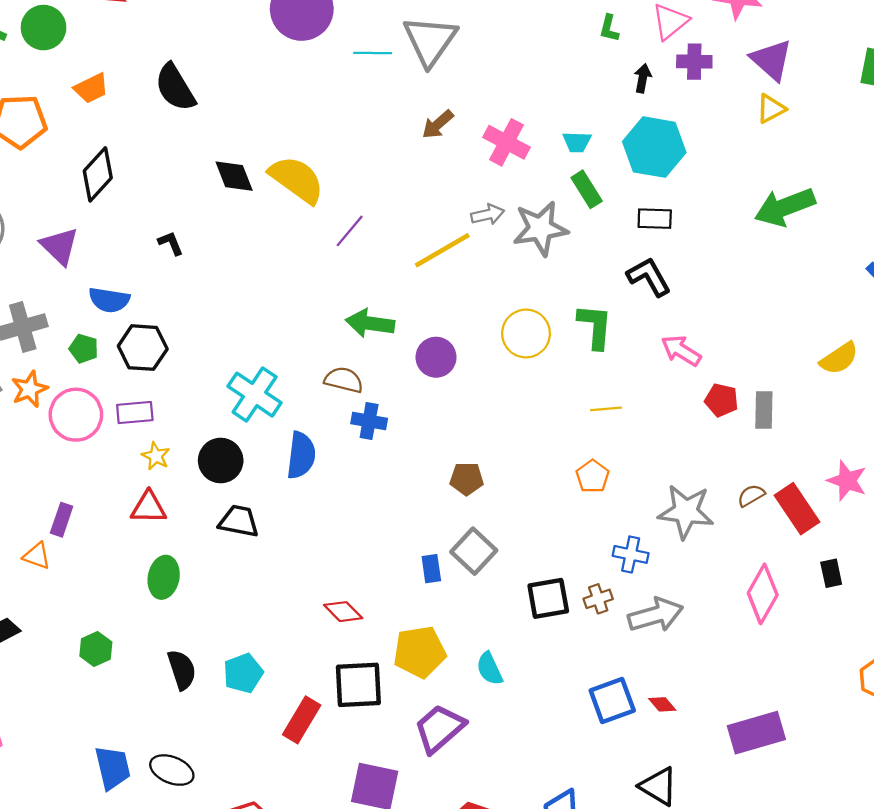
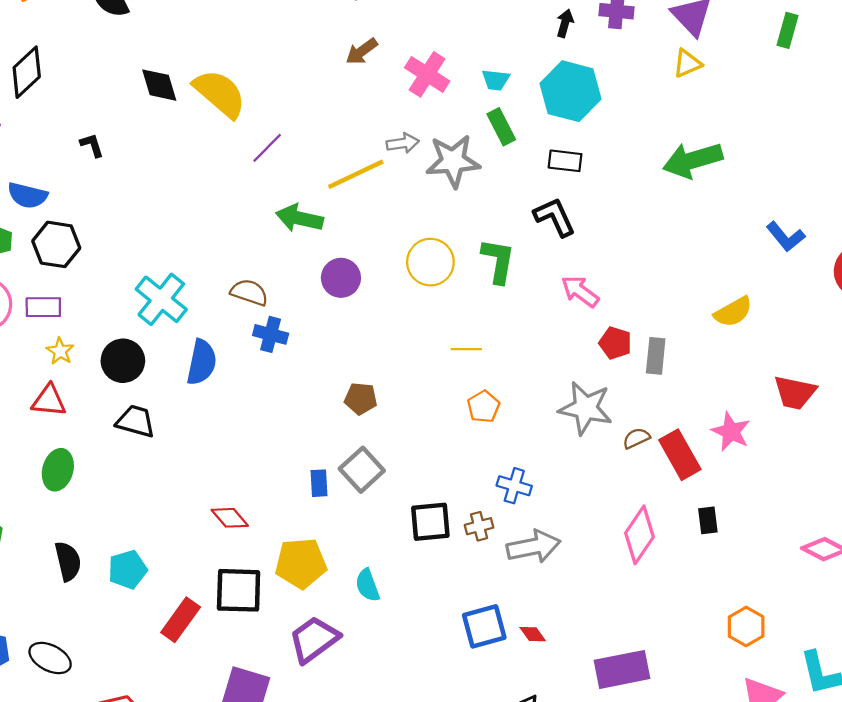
green arrow: (370, 323) -> (299, 218), moved
yellow line: (606, 409) -> (466, 349), moved
gray star: (686, 512) -> (586, 408), moved

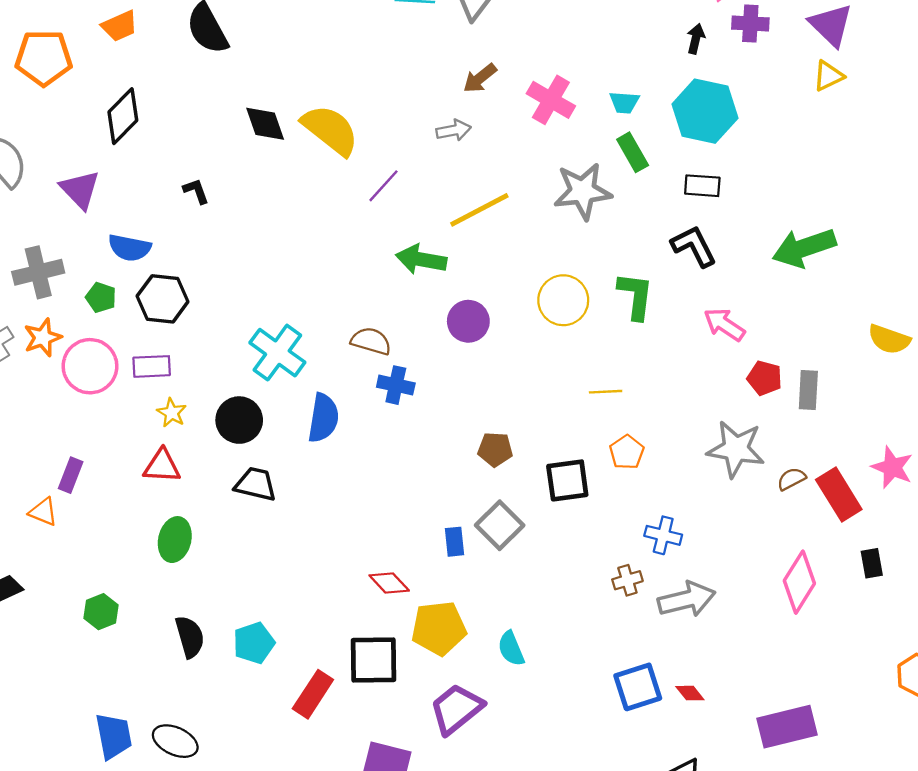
gray arrow: (403, 143) -> (454, 130), moved
green arrow: (693, 160) -> (804, 248), moved
yellow semicircle: (733, 312) -> (889, 339), turned 51
red diamond: (230, 518) -> (389, 583), moved
black square: (430, 522) -> (567, 480), moved

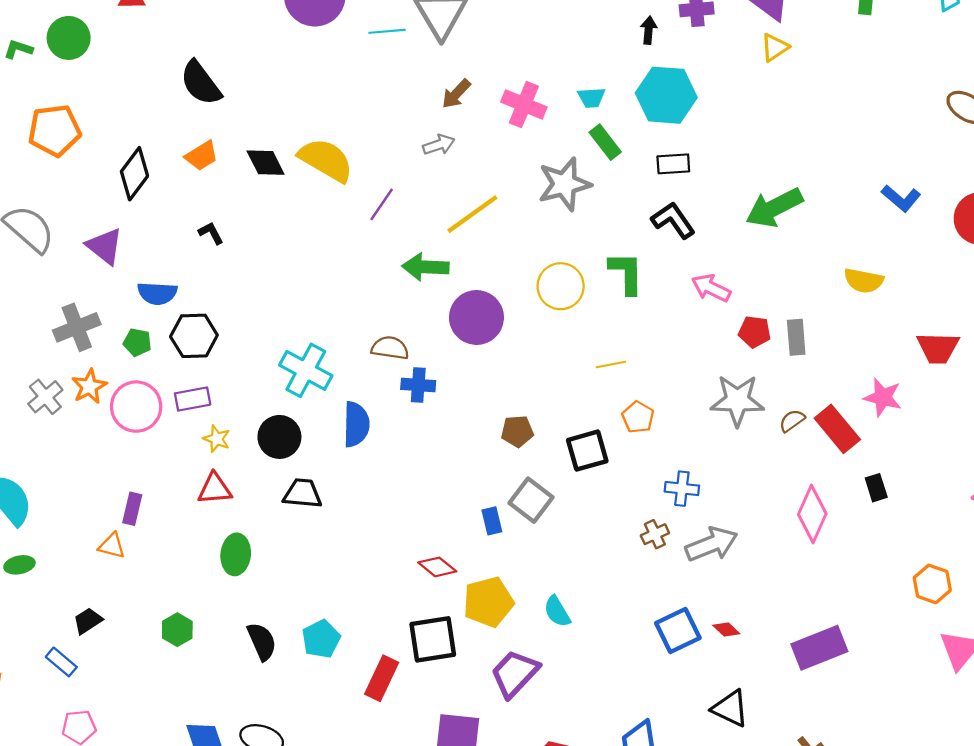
orange trapezoid: (120, 26) -> (202, 156), moved
purple circle: (468, 321) -> (476, 317), size x1.4

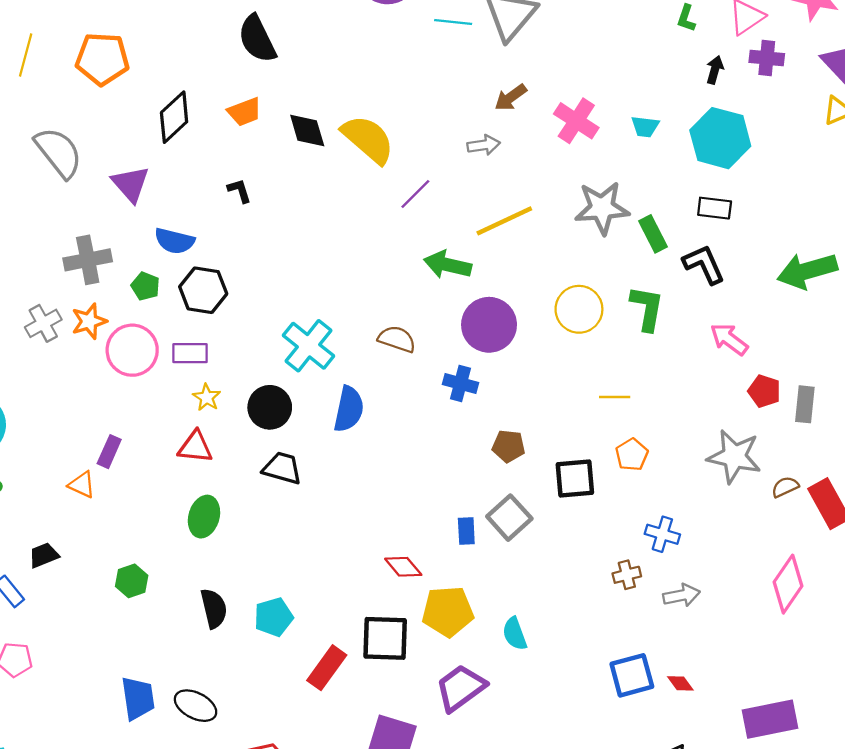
green rectangle: (605, 142) -> (653, 234), moved
blue cross: (418, 385) -> (460, 384), moved
gray arrow: (711, 544) -> (682, 595), size x0.7

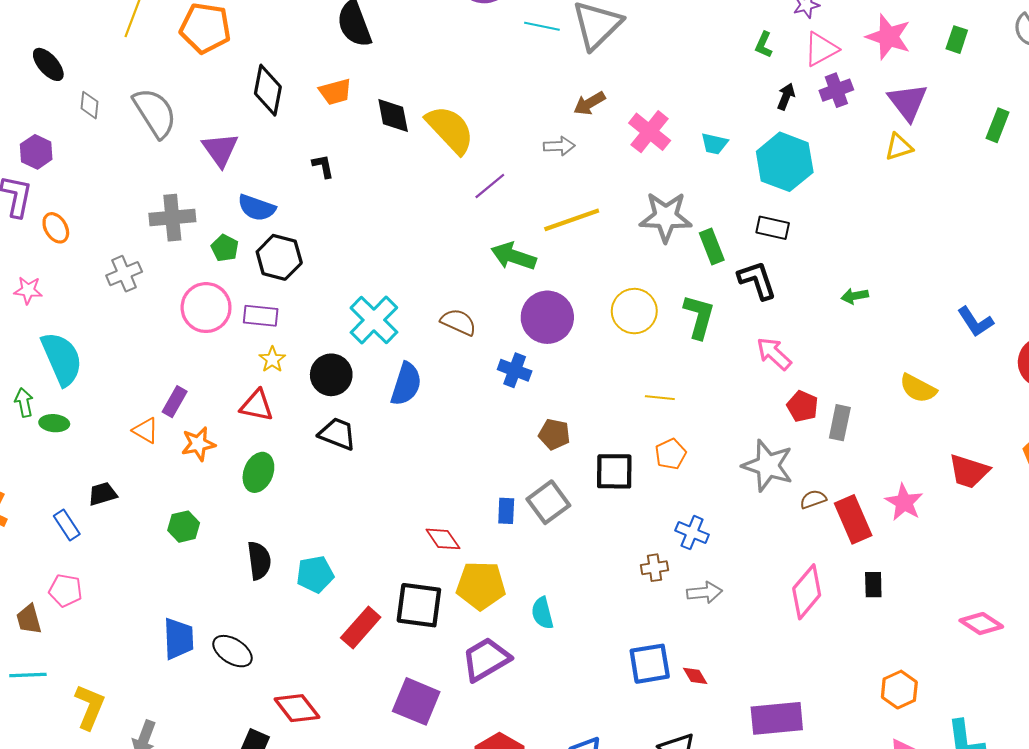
purple cross: (767, 58) -> (836, 90), turned -32
black diamond: (174, 117) -> (268, 90), turned -42
green arrow: (807, 271) -> (855, 296), size x0.5
orange star: (89, 321) -> (198, 444), moved

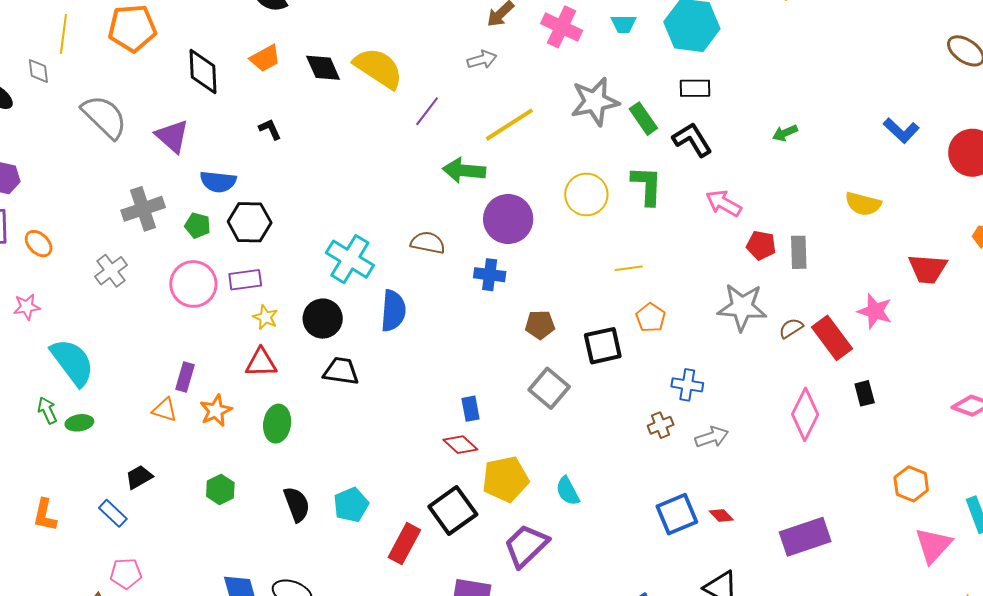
gray diamond: (89, 105) -> (38, 71), moved
blue rectangle: (506, 511) -> (471, 409), moved
black square: (419, 605) -> (453, 511), turned -30

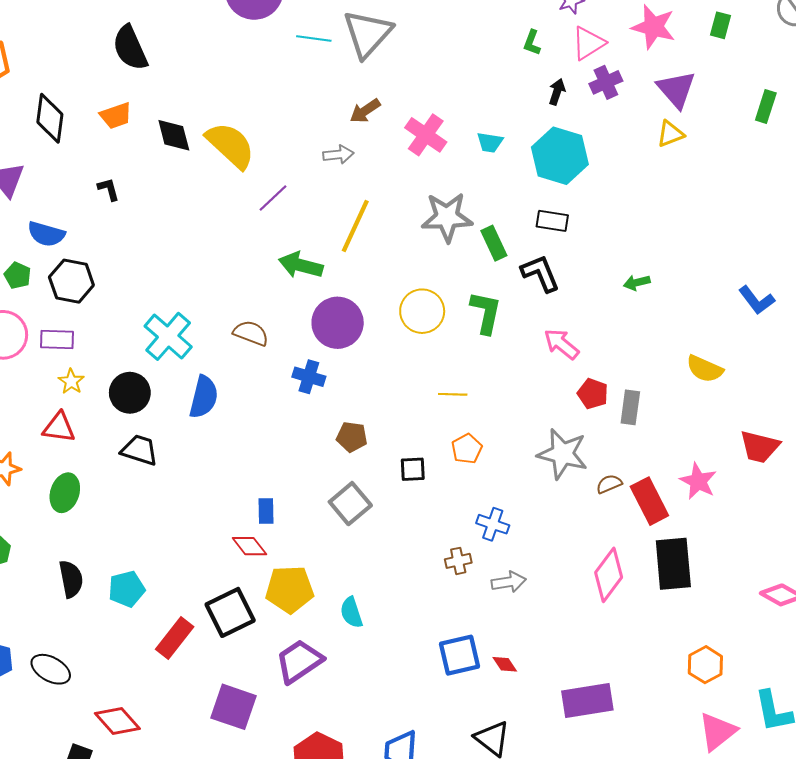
yellow line: (509, 125) -> (355, 226), turned -42
black square: (603, 346) -> (413, 469), size x0.7
black rectangle: (865, 393) -> (673, 564), size x2.0

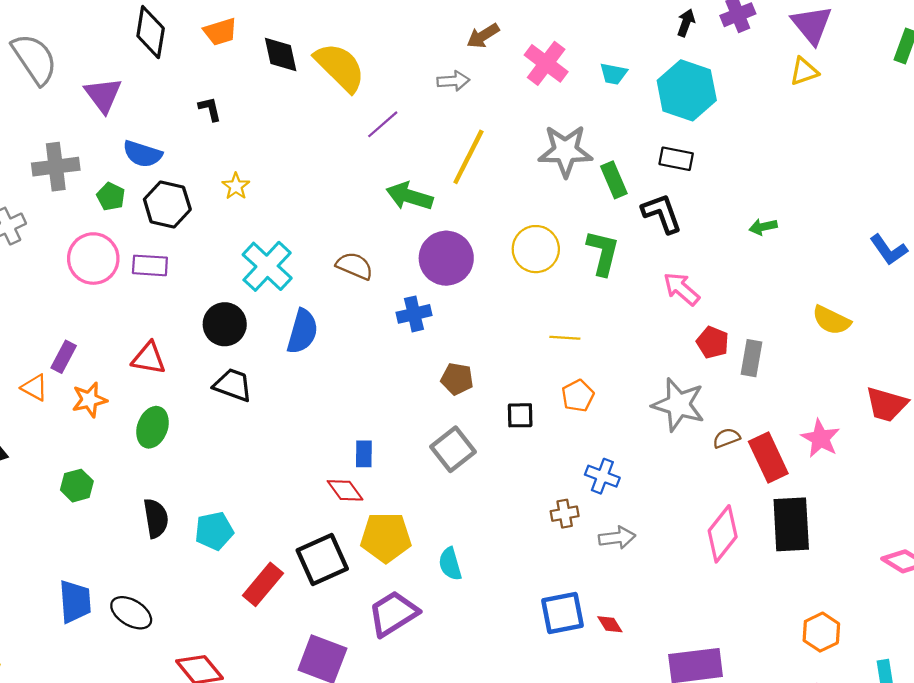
blue cross: (309, 377) -> (414, 314), turned -32
yellow star: (71, 381) -> (236, 186), moved

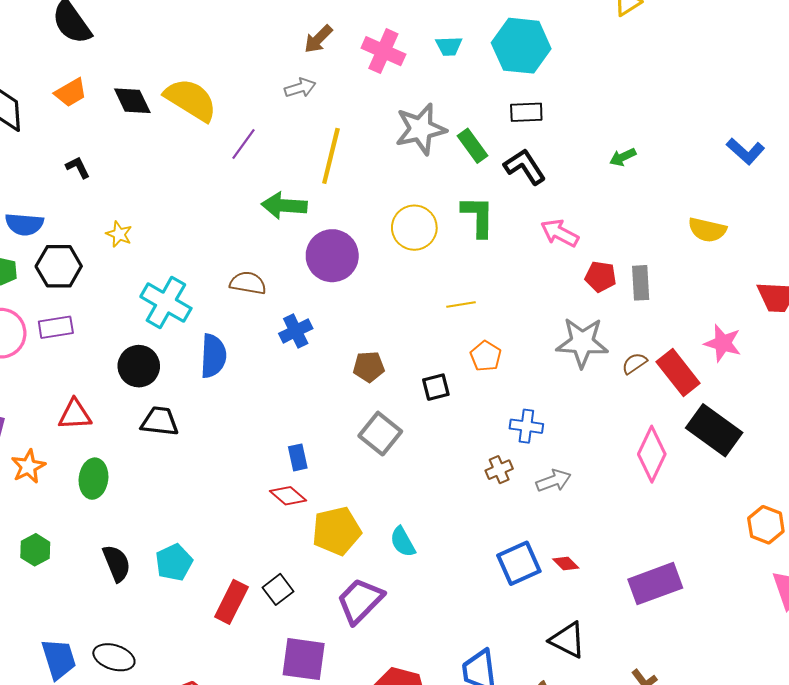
blue cross: (414, 314) -> (296, 331), moved
black rectangle: (791, 524) -> (714, 430), turned -38
black square: (322, 560) -> (278, 589), moved, size x0.6

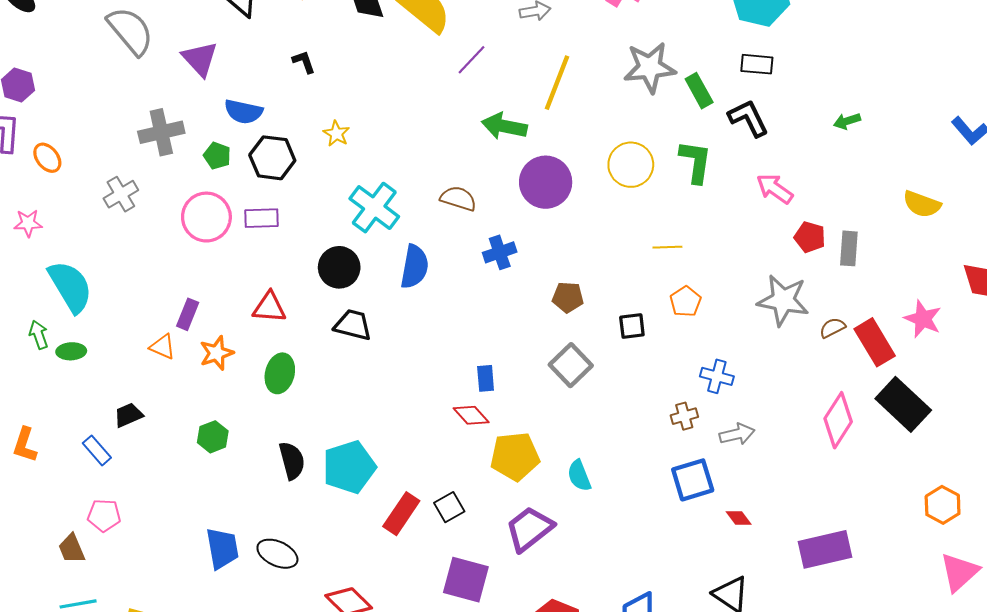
cyan pentagon: (174, 562) -> (349, 467), size x1.4
blue square: (519, 563) -> (693, 480), moved

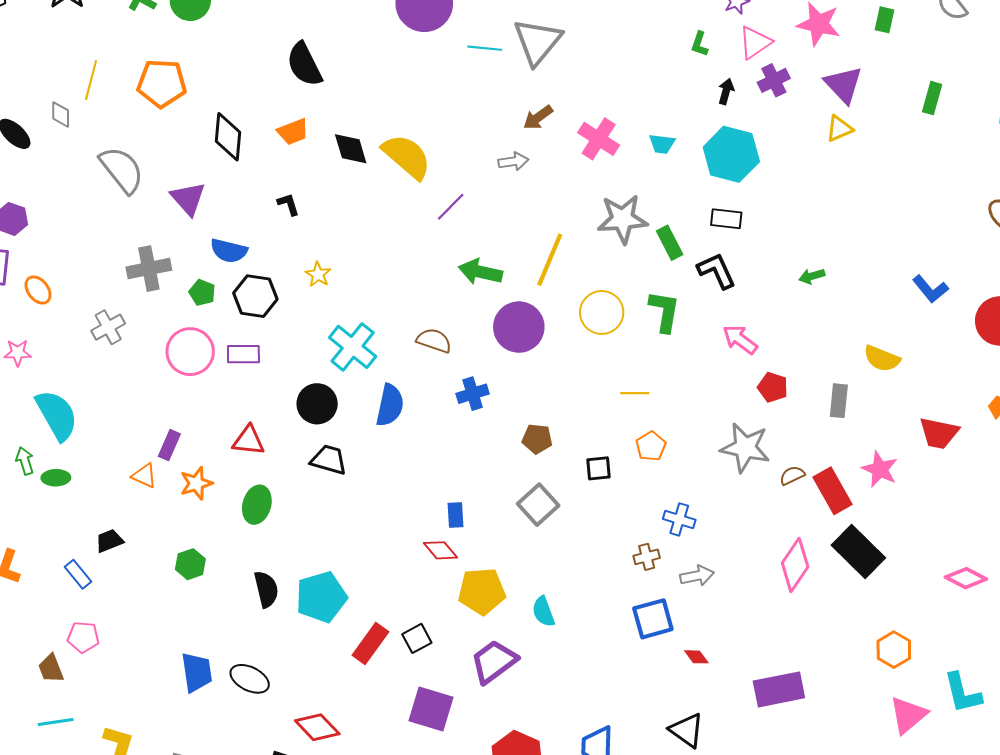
yellow line: (557, 83) -> (550, 260), moved
gray rectangle: (849, 248) -> (839, 401), moved

